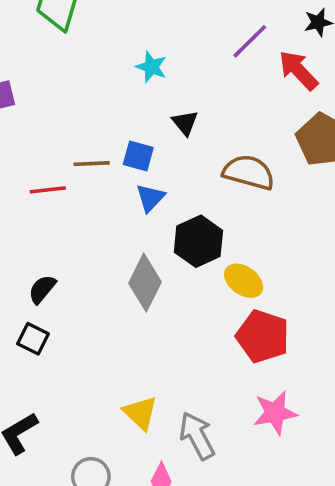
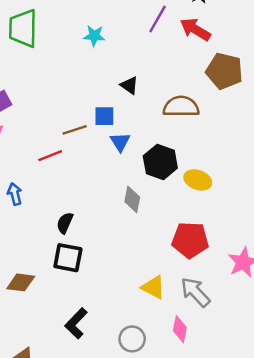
cyan star: (151, 67) -> (94, 36), moved
gray diamond: (145, 283) -> (132, 199), size x0.7
red pentagon: (263, 336) -> (190, 240), moved
black square: (33, 339) -> (68, 258), size x1.4

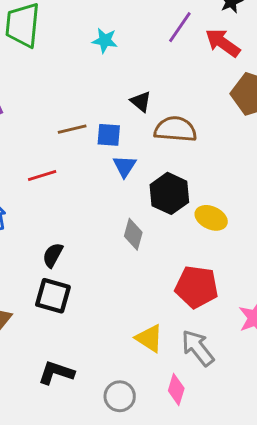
brown semicircle: (181, 107) -> (175, 129), moved
brown line: (75, 130) -> (72, 129), moved
black L-shape: (76, 323) -> (56, 373), turned 60

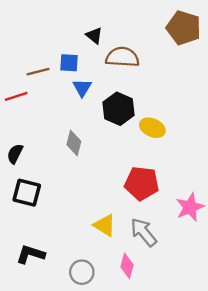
brown line: (72, 129) -> (38, 72), moved
gray diamond: (133, 234) -> (74, 143), moved
black semicircle: (53, 255) -> (15, 154), moved

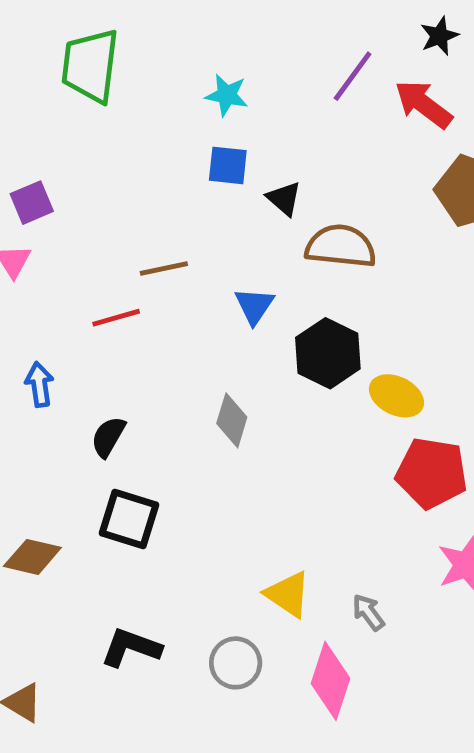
blue square: (69, 63) -> (228, 165), moved
red pentagon: (142, 183) -> (432, 473), moved
gray arrow: (144, 232) -> (368, 612), size x0.6
pink diamond: (127, 266) -> (331, 681), size x1.4
gray circle: (82, 272) -> (236, 663), moved

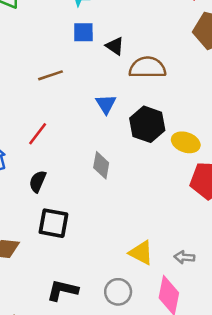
brown line: (164, 268) -> (50, 75), moved
red line: (116, 318) -> (38, 134), moved, turned -30
gray arrow: (368, 612) -> (184, 257), turned -42

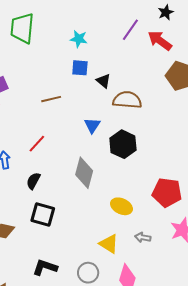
yellow ellipse: (186, 142) -> (121, 206), moved
gray diamond: (101, 165) -> (84, 173), size x1.4
gray arrow: (184, 257) -> (143, 237), moved

